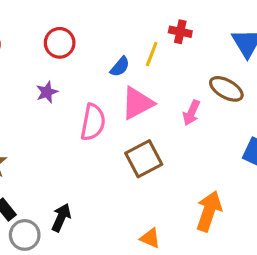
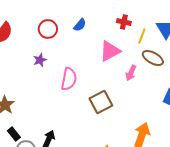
yellow line: (152, 54) -> (142, 36), moved
blue semicircle: (120, 67) -> (80, 25), moved
pink triangle: (137, 103) -> (110, 51), moved

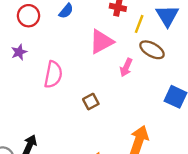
brown square: (101, 102) -> (91, 102), size x0.6

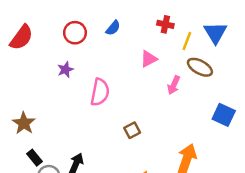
pink triangle: (101, 42) -> (149, 59), size x0.7
brown square: (91, 102) -> (132, 130), moved

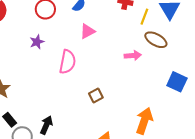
pink triangle: (149, 59) -> (87, 31), moved
pink arrow: (174, 85) -> (133, 56), turned -119

